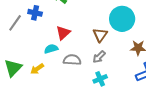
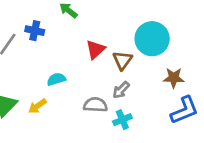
red triangle: (63, 33) -> (95, 49), moved
gray semicircle: (72, 60) -> (95, 105), moved

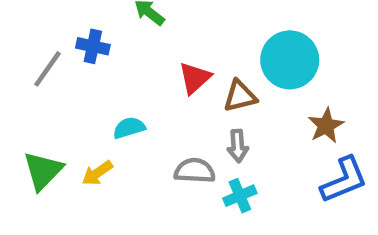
brown triangle: (122, 60) -> (240, 96), turned 40
brown star: (174, 78) -> (326, 126), turned -30
gray arrow: (121, 90) -> (238, 146), turned -48

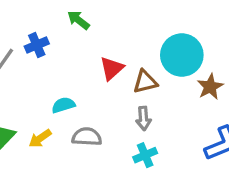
blue cross: (93, 46) -> (37, 45), turned -35
brown star: (326, 126) -> (210, 87), moved
gray semicircle: (195, 171) -> (87, 137), moved

